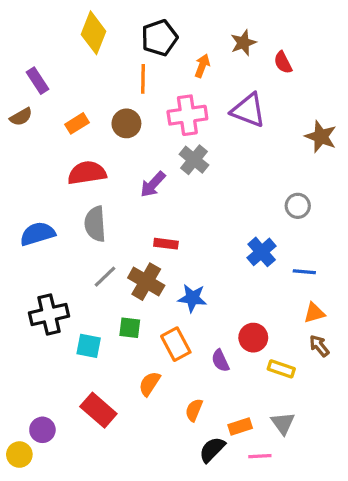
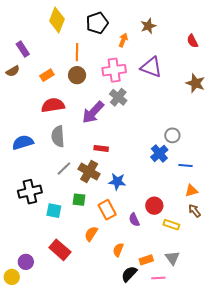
red semicircle: (283, 62) -> (192, 41), moved
orange line: (143, 79) -> (77, 52), moved
purple arrow: (153, 184) -> (93, 112), size x1.4
gray circle: (298, 206) -> (172, 135), moved

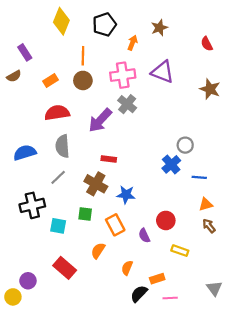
gray line: (64, 169) -> (58, 177), moved
yellow rectangle: (171, 225) -> (180, 251), moved
gray triangle: (172, 258) -> (214, 288), moved

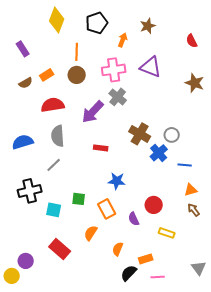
brown semicircle: (14, 76) -> (26, 83), moved
brown cross: (96, 184) -> (140, 134), moved

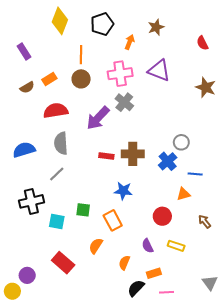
brown cross: (140, 134) -> (133, 154), moved, turned -30
orange triangle: (191, 190) -> (183, 194), moved
purple semicircle: (134, 219) -> (148, 246), moved

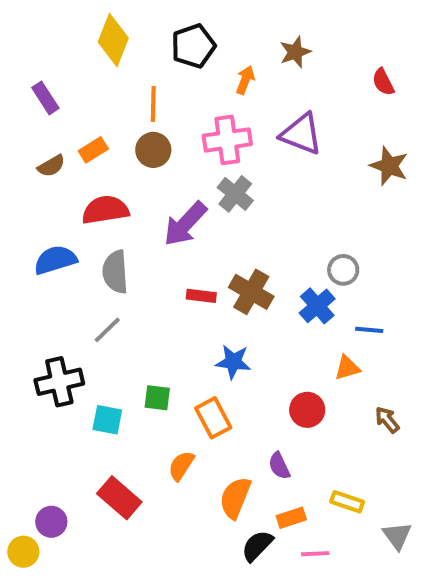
blue semicircle: (24, 150) -> (55, 260), moved
brown cross: (133, 154) -> (251, 292), turned 30
yellow rectangle: (176, 246) -> (347, 502), moved
orange semicircle: (124, 263) -> (235, 498), size x1.5

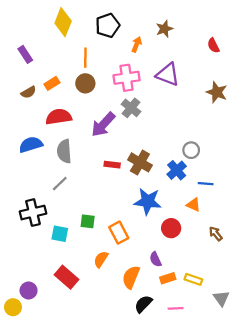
blue star: (233, 362) -> (148, 201), moved, size x1.4
orange triangle: (347, 368) -> (193, 205), turned 40
orange rectangle: (291, 518) -> (168, 278), moved

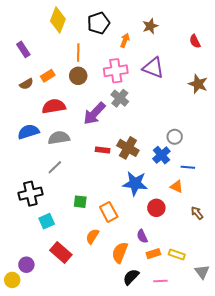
gray semicircle: (64, 151) -> (59, 138), turned 85
cyan square: (60, 234) -> (47, 221), moved, turned -35

